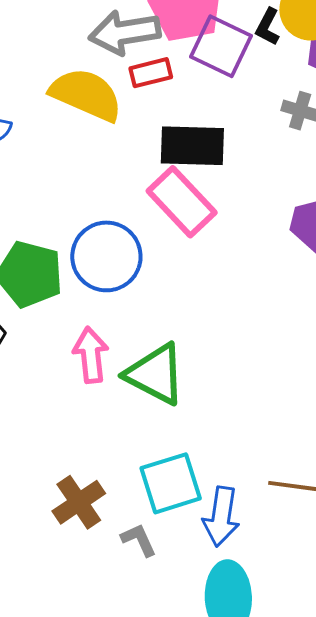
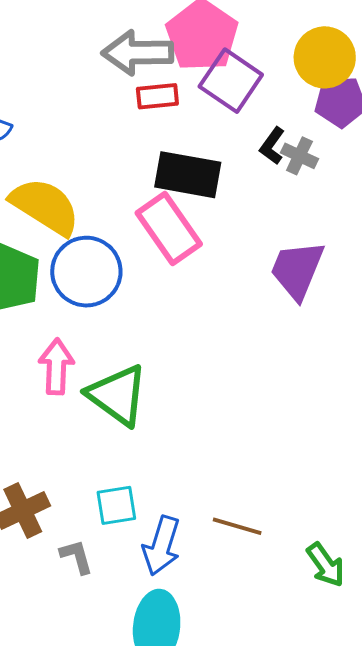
black L-shape: (268, 27) -> (272, 146), moved
yellow semicircle: (86, 95) -> (45, 206), moved
cyan square: (171, 483) -> (116, 505), size x0.7

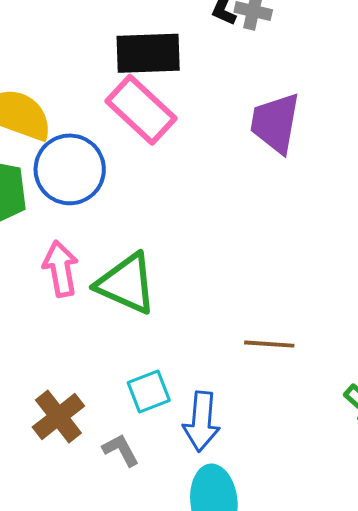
brown line: (237, 526) -> (269, 344), moved

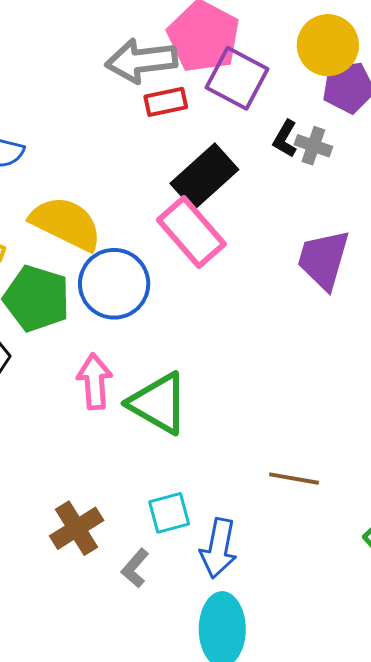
black rectangle: (148, 53) -> (204, 177), turned -46
gray L-shape: (121, 450) -> (135, 568), turned -117

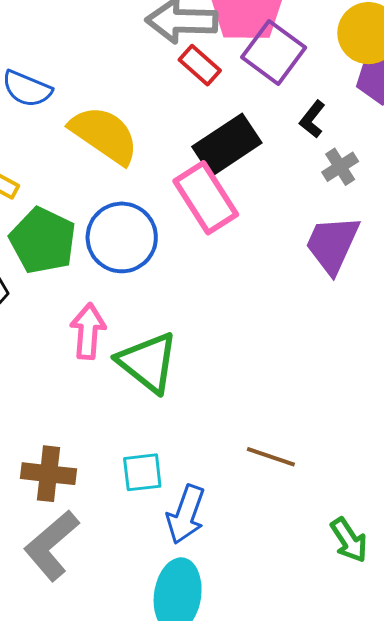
red rectangle: (166, 102) -> (200, 65), turned 45
gray cross: (313, 146) -> (340, 167), moved, turned 30
yellow semicircle: (66, 223) -> (104, 135), moved
brown cross: (77, 528) -> (49, 474), turned 30
gray L-shape: (135, 568) -> (51, 545), moved, size x1.8

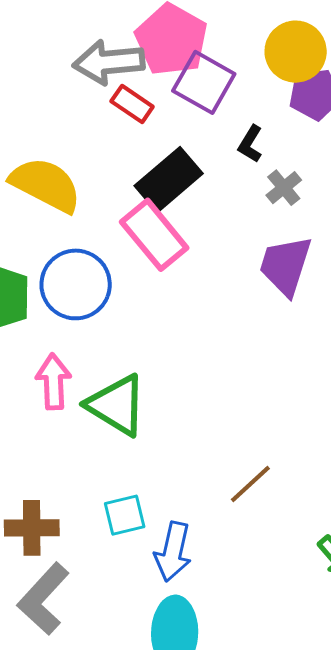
brown line: (271, 457) -> (250, 484), turned -54

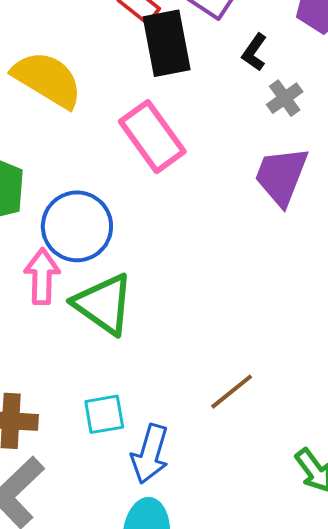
black rectangle: (169, 180) -> (167, 43), moved, turned -64
blue circle: (76, 284) -> (77, 226), moved

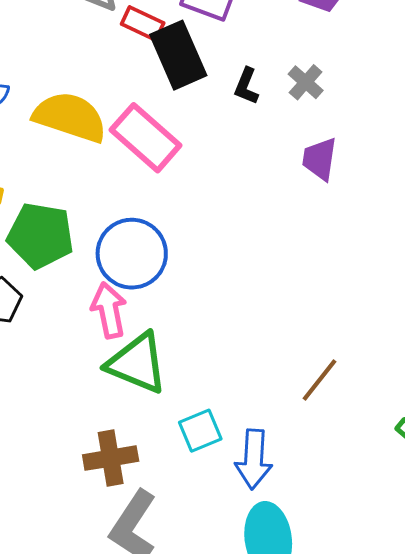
black L-shape: (254, 52) -> (246, 86), moved
pink rectangle: (152, 137) -> (146, 138), moved
purple trapezoid: (281, 176) -> (320, 159), size x0.7
green triangle: (104, 304) -> (137, 363), moved

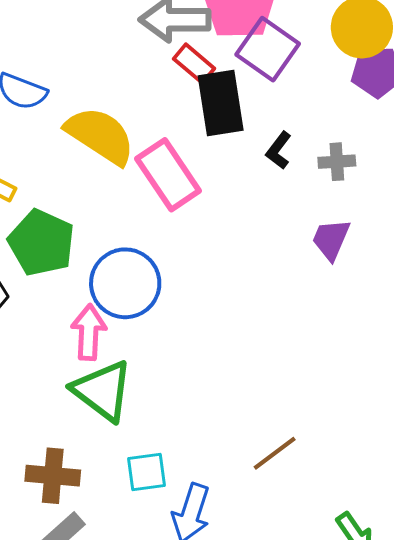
gray cross: (306, 82) -> (337, 162), turned 30

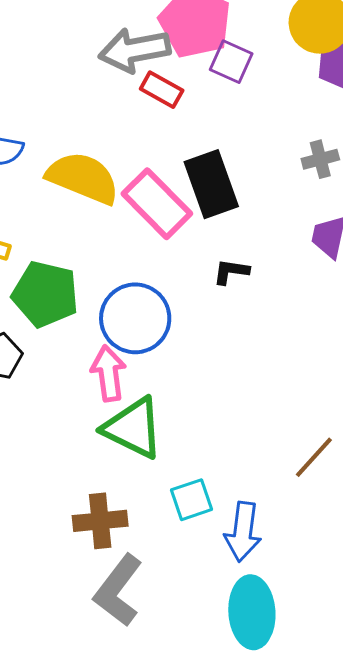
purple square: (268, 49) -> (231, 62), size x0.7
black rectangle: (221, 103) -> (211, 184), moved
black L-shape: (279, 150) -> (231, 272), moved, turned 72

